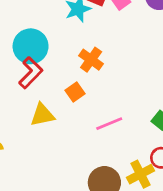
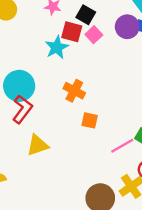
orange square: (75, 92) -> (90, 120), moved, turned -35
pink line: (109, 124) -> (122, 146), moved

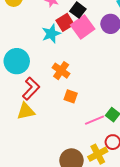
red square: (72, 32) -> (65, 22), turned 36
pink square: (94, 35) -> (83, 27), size x1.6
red L-shape: (22, 109) -> (31, 89), moved

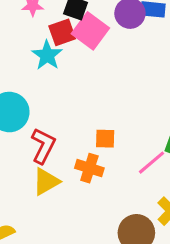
red square: (65, 22) -> (62, 32), turned 30
orange cross: (61, 71) -> (89, 168), moved

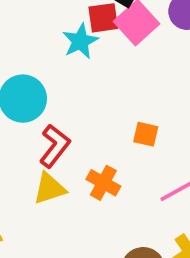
orange square: (105, 139) -> (146, 134), moved

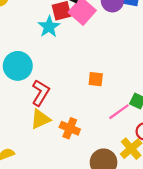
orange cross: (103, 183) -> (70, 128), moved

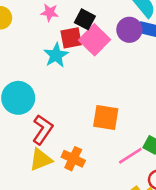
orange square: (96, 79) -> (106, 117), size x1.5
orange cross: (70, 128) -> (73, 159), moved

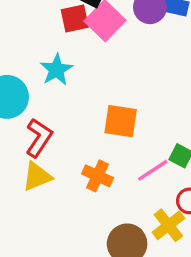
cyan star: (56, 55) -> (56, 70), moved
orange cross: (73, 159) -> (98, 176), moved

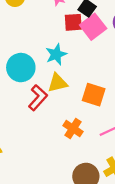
yellow triangle: (37, 176) -> (58, 83), moved

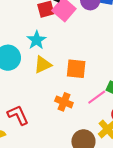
red L-shape: (38, 98) -> (18, 115), moved, turned -55

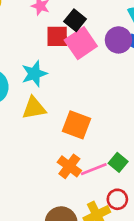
orange cross: (64, 102) -> (69, 166), moved

